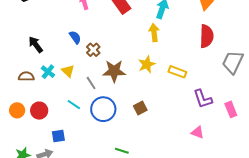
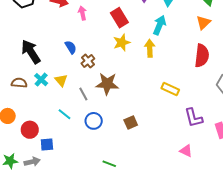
black arrow: (36, 45) -> (31, 52), size x1.4
yellow star: (147, 64) -> (122, 43), moved
blue circle: (103, 109) -> (94, 121), size x0.7
red circle: (39, 111) -> (30, 130), moved

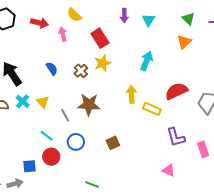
cyan arrow: (159, 25) -> (147, 61), moved
yellow arrow: (150, 48) -> (132, 94), moved
red semicircle: (202, 56) -> (176, 91), moved, turned -120
brown cross: (88, 61) -> (81, 71), moved
red circle: (30, 130) -> (51, 157), moved

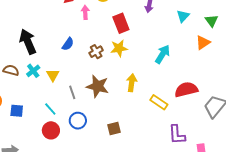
cyan triangle: (148, 20) -> (183, 16), moved
blue semicircle: (52, 69) -> (68, 44), turned 56
yellow arrow: (132, 94) -> (132, 83), moved
blue square: (30, 166) -> (17, 111), moved

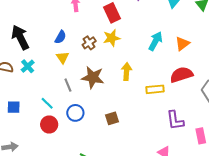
orange triangle: (203, 43) -> (182, 44), moved
yellow triangle: (53, 75) -> (63, 57), moved
yellow rectangle: (159, 102) -> (155, 89), turned -36

